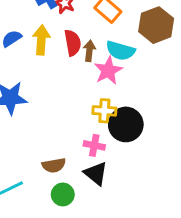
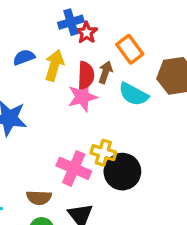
brown arrow: (89, 51) -> (105, 72), moved
pink star: (108, 71) -> (82, 97), moved
pink cross: (94, 145) -> (74, 168), moved, size x1.5

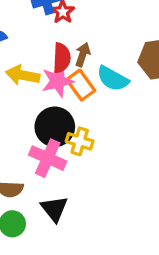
orange rectangle: (130, 49) -> (81, 85), moved
yellow arrow: (54, 65) -> (23, 75), moved, turned -96
black circle: (122, 172) -> (55, 127), moved

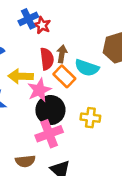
pink star: (58, 81) -> (39, 90), moved
yellow cross: (80, 141) -> (90, 118), moved
pink cross: (48, 158) -> (49, 134), turned -35

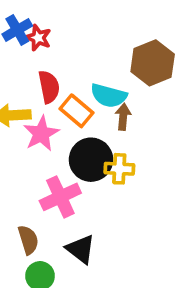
brown arrow: (62, 54) -> (123, 117), moved
black circle: (50, 110) -> (91, 160), moved
brown semicircle: (25, 161) -> (28, 240), turned -96

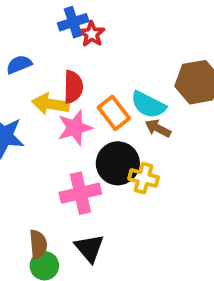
red semicircle: (49, 87) -> (73, 87), moved
brown arrow: (123, 117) -> (158, 128), turned -80
brown semicircle: (28, 240) -> (38, 245), moved

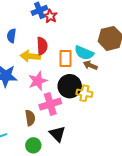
blue semicircle: (19, 64) -> (11, 36), turned -56
orange rectangle: (114, 113) -> (65, 59), turned 42
pink star: (75, 128) -> (38, 81), moved
brown semicircle: (38, 245) -> (30, 118), moved

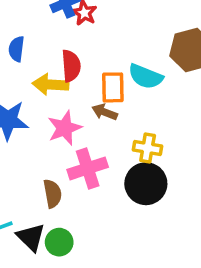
brown arrow: (90, 65) -> (105, 112), moved
black circle: (70, 86) -> (146, 184), moved
black triangle: (57, 134) -> (31, 237), moved

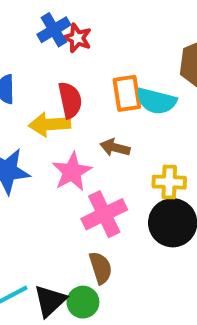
orange rectangle: (113, 87) -> (127, 93), moved
brown semicircle: (53, 194) -> (101, 268), moved
black triangle: (31, 237) -> (50, 301), turned 40

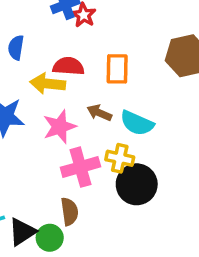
red semicircle: (70, 100) -> (68, 66), turned -84
cyan semicircle: (156, 101) -> (137, 123), moved
yellow cross: (169, 182) -> (120, 158), moved

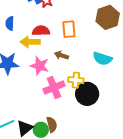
cyan semicircle: (137, 123) -> (102, 59), moved
pink star: (60, 127) -> (40, 66), turned -30
brown semicircle: (70, 212) -> (52, 125), moved

